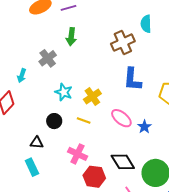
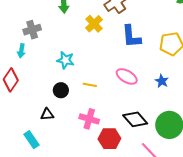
gray cross: (48, 58) -> (32, 30), moved, turned 30
yellow cross: (92, 97) -> (94, 24), moved
blue star: (144, 127) -> (162, 81), moved
cyan rectangle: (32, 167) -> (31, 140), moved

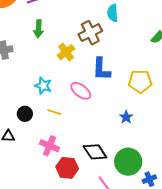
cyan star: (65, 60) -> (43, 86), moved
pink ellipse: (127, 76) -> (81, 91), moved

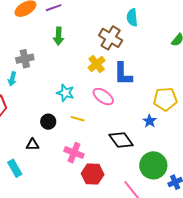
brown cross: (90, 33) -> (111, 38), turned -30
yellow cross: (66, 52) -> (97, 64), moved
yellow pentagon: (140, 81) -> (165, 99), moved
black diamond: (95, 152) -> (121, 140), moved

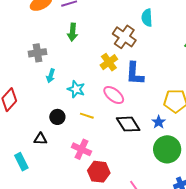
cyan arrow: (12, 79) -> (51, 76), moved
black diamond: (121, 140) -> (128, 124), moved
green circle: (153, 165) -> (167, 149), moved

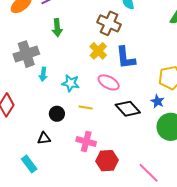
gray cross: (38, 53) -> (26, 54), size x1.4

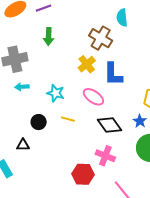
cyan arrow: (43, 74) -> (22, 87), moved, turned 72
pink cross: (86, 141) -> (105, 156), moved

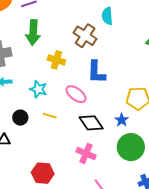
green arrow: (49, 37) -> (33, 32), size x1.4
yellow cross: (87, 64) -> (56, 60), moved, turned -36
red hexagon: (83, 174) -> (43, 173), moved

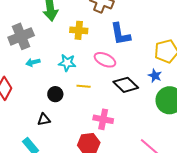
pink cross: (86, 153) -> (103, 119), moved

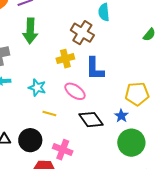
yellow cross: (79, 30) -> (65, 59), moved, turned -30
black circle: (55, 94) -> (30, 140), moved, size x1.5

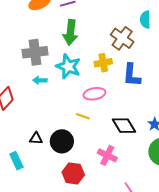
cyan star: (37, 88) -> (68, 66), moved, size x1.4
pink ellipse: (75, 91) -> (94, 94), moved, turned -50
pink cross: (63, 150) -> (107, 155), moved

